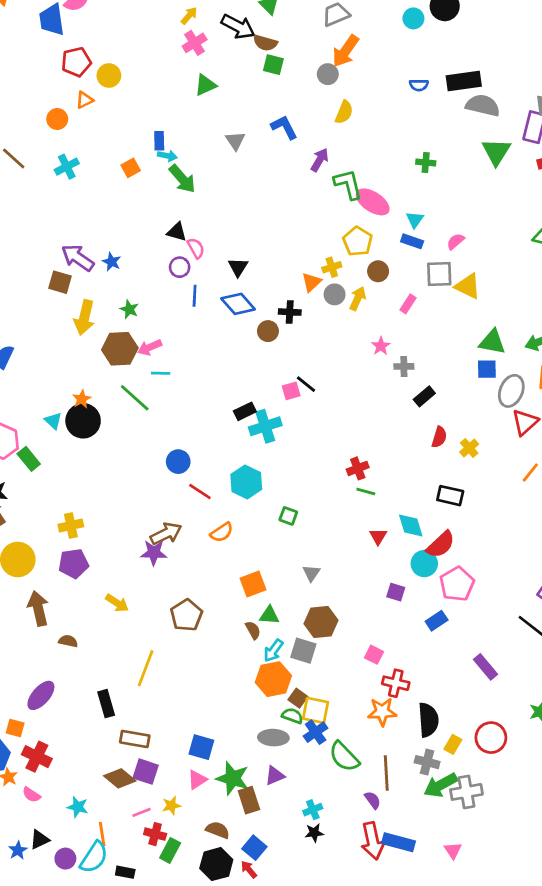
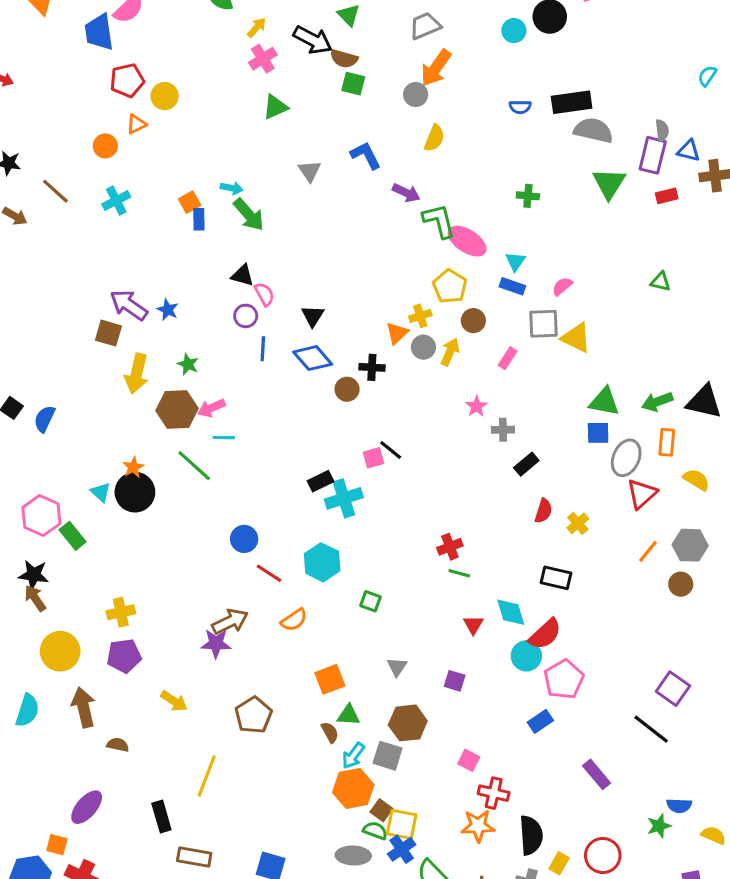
blue rectangle: (159, 141) -> (199, 219), moved
purple arrow: (320, 160) -> (406, 193), turned 85
purple square: (396, 592) -> (455, 681), moved

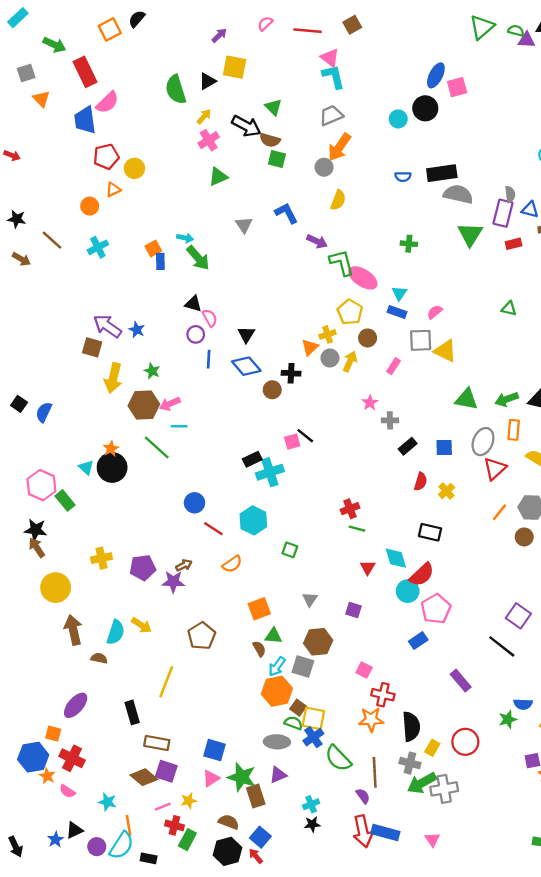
blue square: (598, 433) -> (444, 447), moved
brown arrow: (230, 622) -> (184, 565), size x0.6
purple pentagon: (124, 656) -> (143, 568), moved
cyan semicircle: (27, 710) -> (116, 632), moved

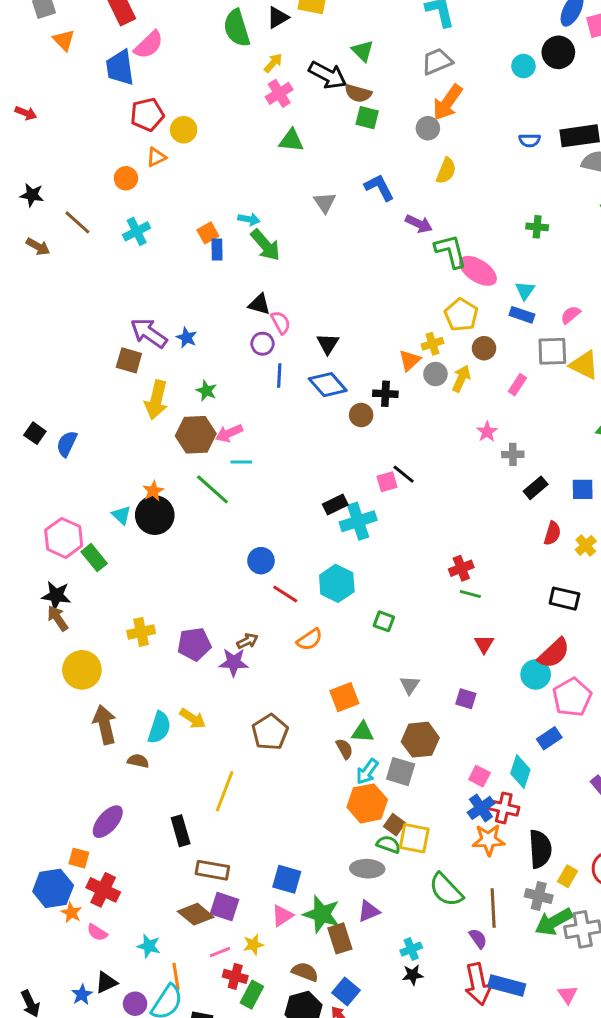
green triangle: (218, 177) -> (291, 140), turned 30
cyan diamond: (396, 558) -> (520, 772), moved, turned 35
blue cross: (313, 737) -> (481, 808), moved

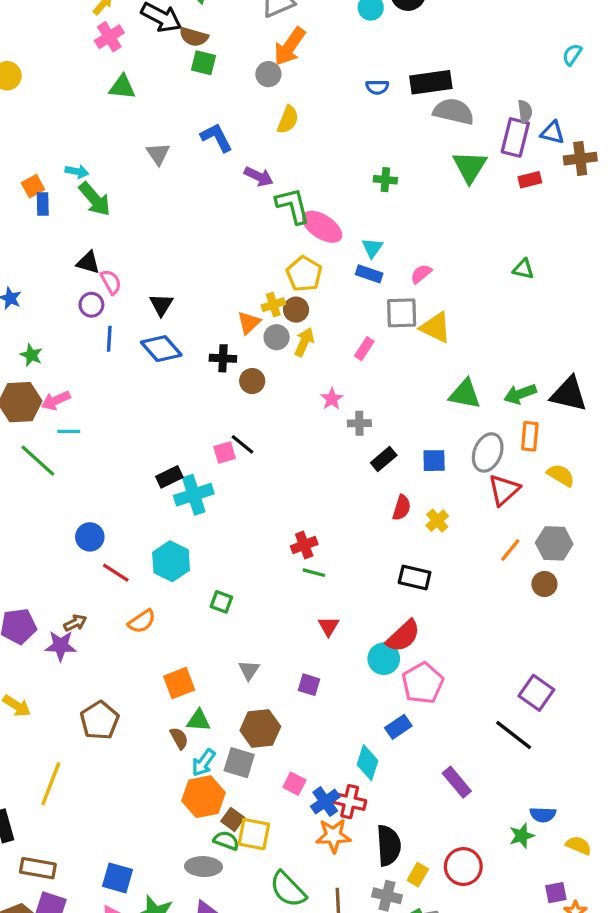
brown circle: (484, 348) -> (296, 310), moved
brown circle: (361, 415) -> (252, 381), moved
pink square: (479, 776) -> (294, 784), moved

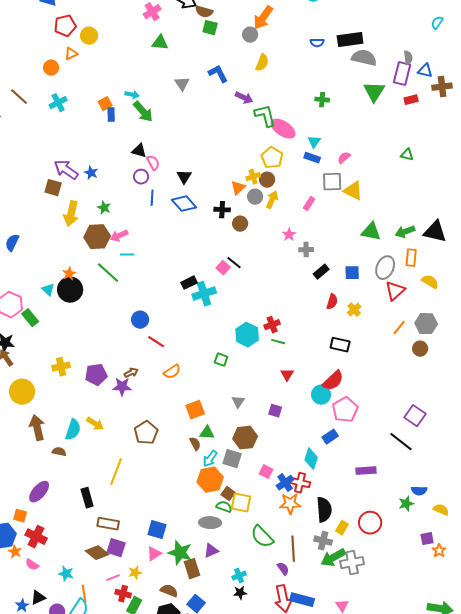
pink square: (225, 452) -> (223, 268), turned -32
cyan hexagon: (171, 561) -> (247, 335), moved
purple rectangle: (457, 782) -> (366, 471), turned -54

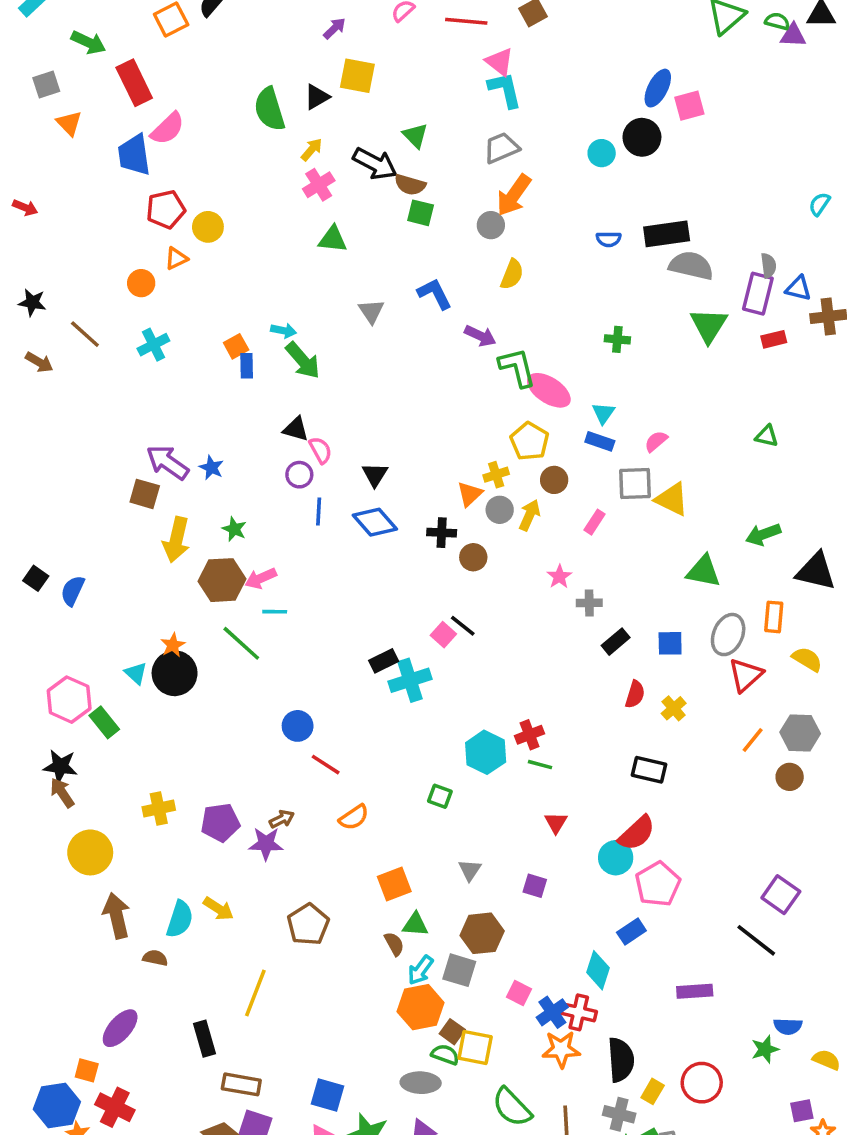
brown circle: (267, 180) -> (554, 480), moved
green arrow: (405, 232) -> (763, 534), moved

